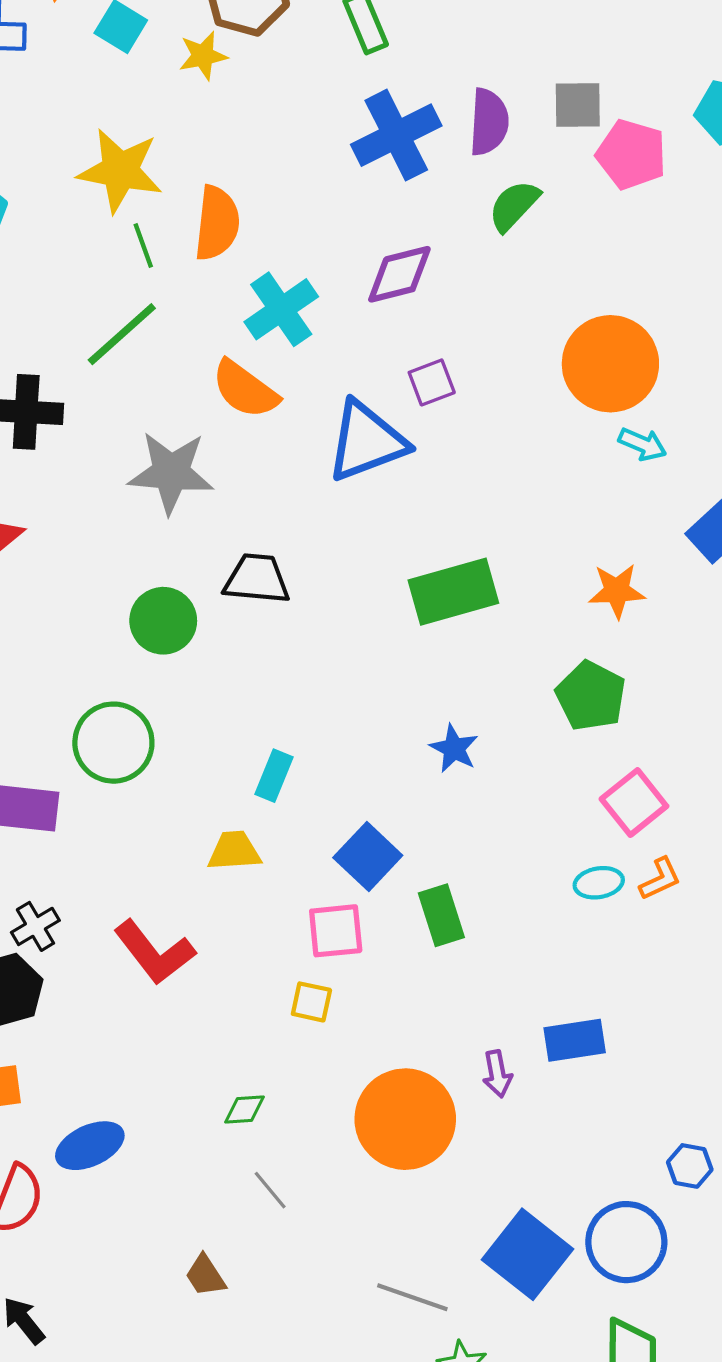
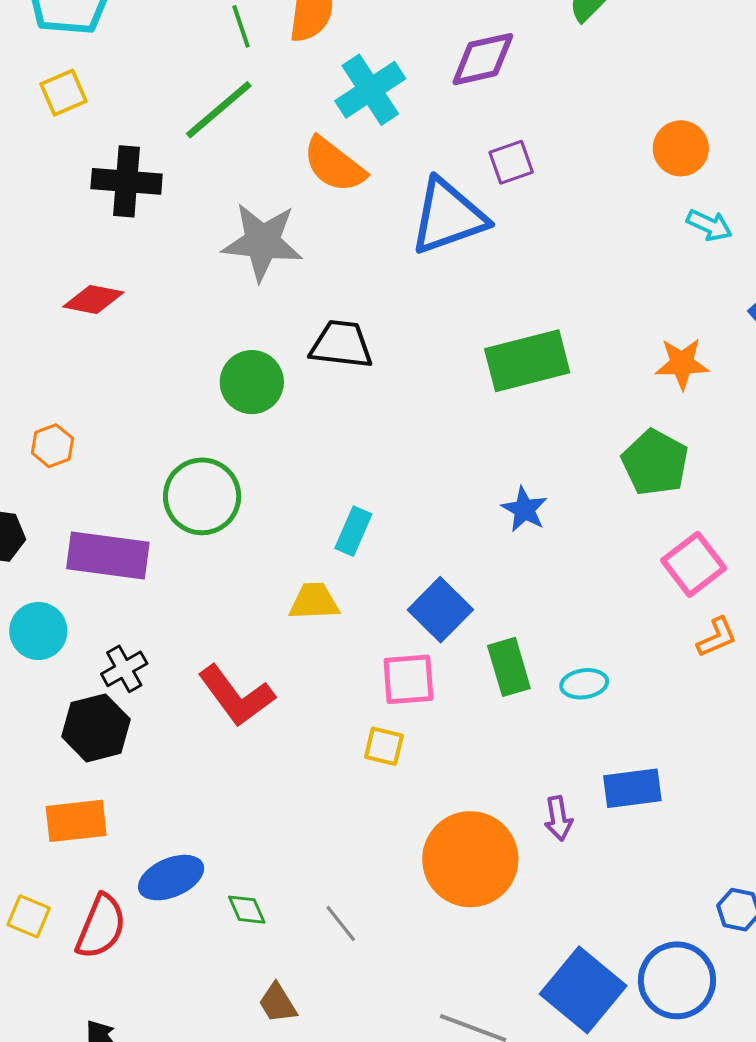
orange circle: (610, 364) -> (681, 148), size x0.6
cyan ellipse: (599, 883) -> (584, 684), moved
green diamond: (244, 1110) -> (247, 910), moved, turned 69

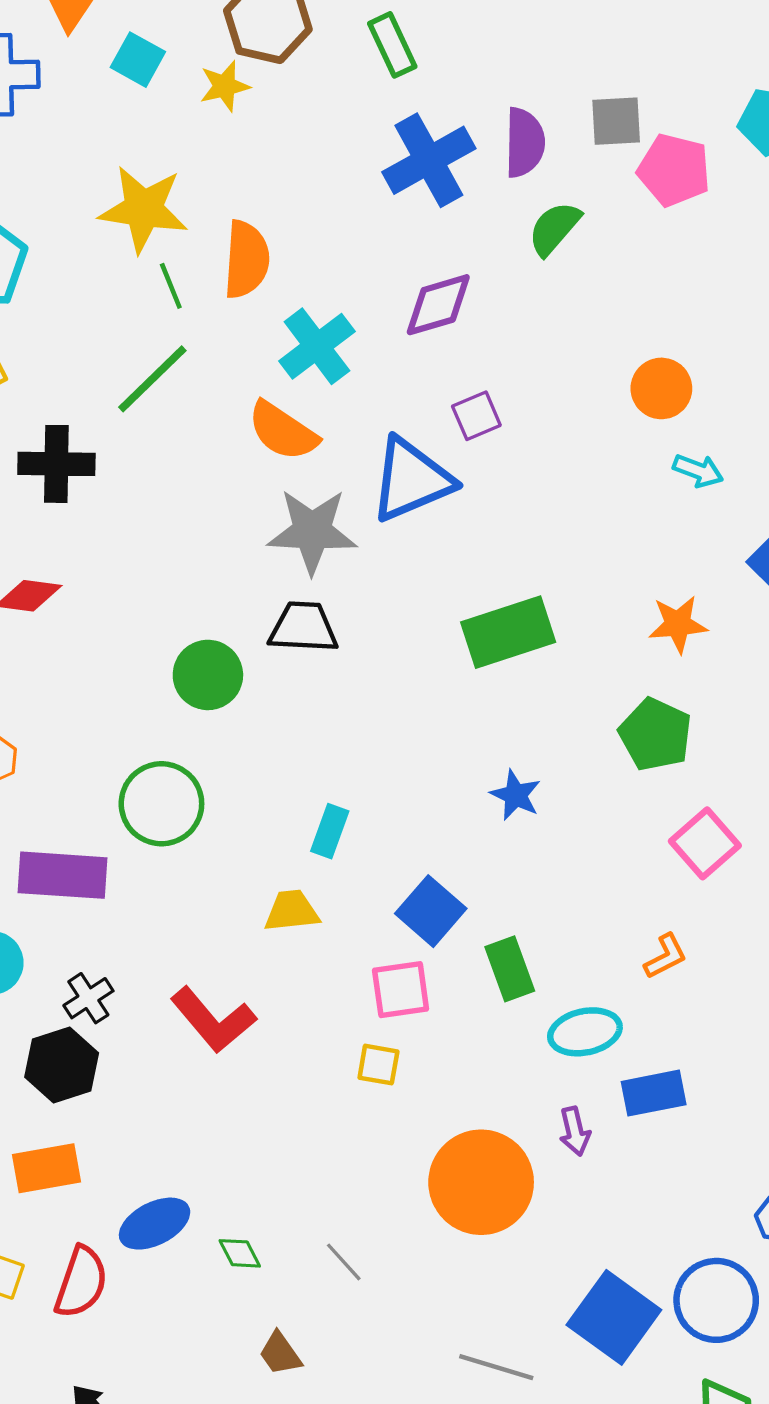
gray star: (262, 242) -> (312, 531), moved
orange L-shape: (717, 637) -> (666, 956), moved
cyan ellipse: (584, 684) -> (585, 1032), moved, size x1.4

